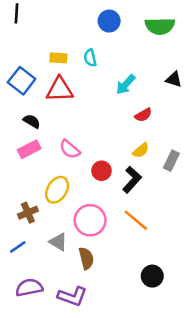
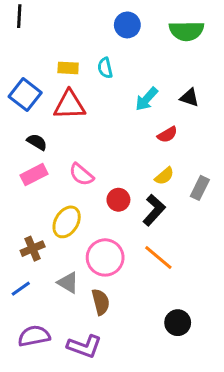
black triangle: (174, 79) -> (190, 98), moved

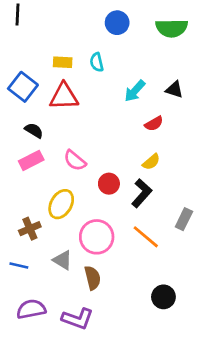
gray rectangle: (200, 188) -> (184, 219), moved
blue line: (21, 289) -> (19, 265), turned 48

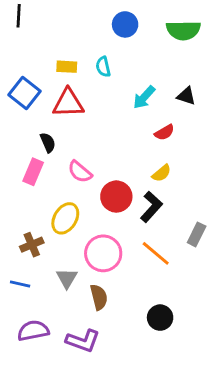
black semicircle: (34, 130) -> (48, 143), moved, turned 36
pink rectangle: (31, 160) -> (33, 172), turned -40
red circle: (109, 184) -> (116, 197), size x1.4
gray triangle: (63, 260) -> (67, 278), turned 30
black circle: (163, 297) -> (160, 318), moved

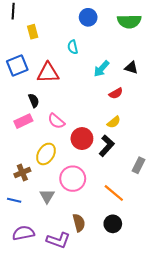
yellow rectangle: (67, 67) -> (33, 32), moved, turned 72
blue square: (24, 93) -> (17, 66), turned 30
pink rectangle: (33, 172) -> (23, 121), turned 42
orange line: (156, 253) -> (114, 193), moved
brown semicircle: (99, 297) -> (79, 223), moved

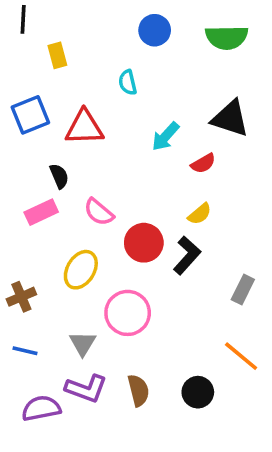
black triangle: (131, 68) -> (230, 118), size x1.6
cyan arrow: (101, 69) -> (165, 136), moved
brown cross: (22, 172) -> (21, 297), moved
orange line: (114, 193) -> (241, 356), moved
purple L-shape: (58, 240) -> (86, 389), moved

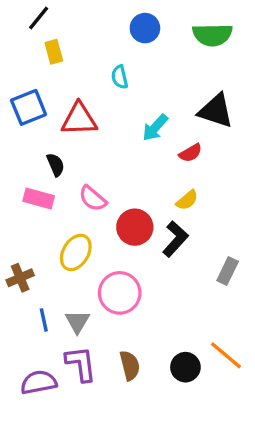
black line: (23, 19) -> (39, 18), moved, turned 36
pink rectangle: (41, 212) -> (39, 198), turned 40
blue line: (25, 351) -> (44, 320), moved, turned 65
orange line: (241, 356) -> (226, 355), moved
purple L-shape: (86, 389) -> (81, 364), turned -117

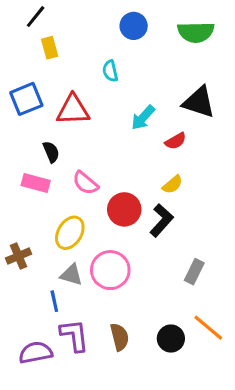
gray rectangle: (228, 271) -> (194, 272), moved
blue line: (44, 320) -> (54, 301), moved
gray triangle: (77, 322) -> (71, 275), moved, turned -45

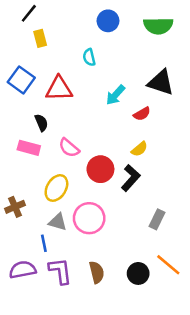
blue square: (26, 99) -> (21, 80), turned -32
purple semicircle: (36, 353) -> (23, 270), moved

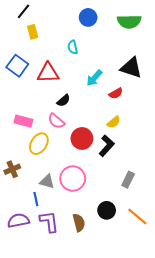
black semicircle: (41, 123) -> (63, 101), moved, turned 72
yellow ellipse: (56, 188) -> (39, 144), moved
black circle: (138, 273) -> (107, 210), moved

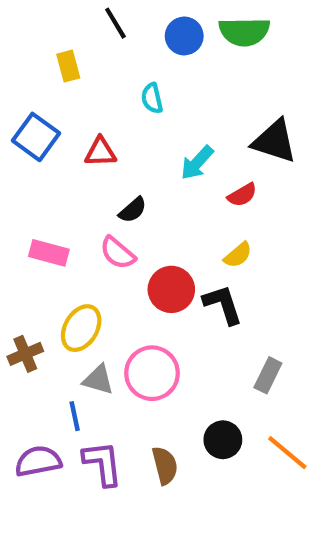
black line: (23, 11) -> (115, 23), moved, turned -70
green semicircle: (129, 22) -> (244, 32), moved
red triangle: (48, 73) -> (100, 152), size x0.7
yellow ellipse: (39, 144) -> (81, 328), moved
black L-shape: (107, 146) -> (223, 304), turned -60

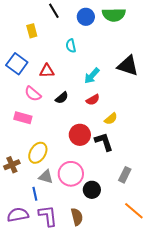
red semicircle: (242, 195) -> (93, 100), moved
pink semicircle: (118, 253) -> (33, 94), moved
black circle: (223, 440) -> (92, 190), moved

